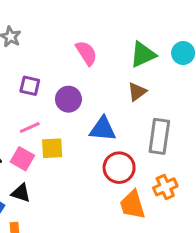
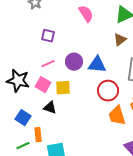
purple circle: (68, 99) -> (74, 62), moved
yellow square: (52, 148) -> (63, 88), moved
black triangle: (21, 193) -> (50, 108), moved

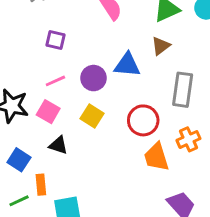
blue triangle: (97, 65) -> (127, 65), moved
yellow square: (63, 88) -> (92, 116), moved, turned 35

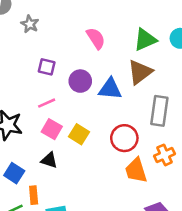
brown triangle: (161, 46) -> (140, 72), size x1.5
purple circle: (93, 78) -> (80, 81), moved
pink square: (48, 112) -> (52, 129), moved

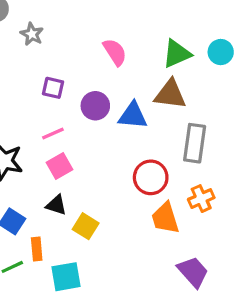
brown triangle: (140, 72) -> (170, 94), turned 44
pink square: (52, 129) -> (60, 166), turned 30
yellow square: (79, 134) -> (86, 226), moved

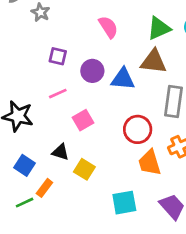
pink square: (60, 166) -> (83, 120), moved
orange rectangle: (37, 249) -> (44, 188), turned 42
cyan square: (66, 277) -> (124, 203), moved

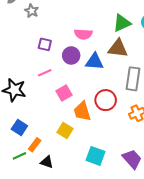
pink semicircle: (108, 27) -> (83, 34), moved, turned 126
black triangle: (60, 152) -> (47, 162), moved
orange trapezoid: (150, 163) -> (82, 111), moved
cyan square: (124, 203) -> (95, 156), turned 30

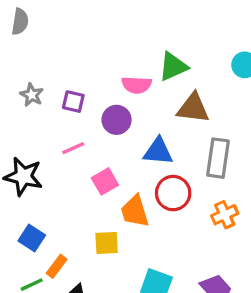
gray star: (32, 11) -> (32, 95), moved
green triangle: (122, 23) -> (173, 67), moved
blue triangle: (94, 62) -> (158, 151), moved
yellow square: (65, 131) -> (107, 243), turned -35

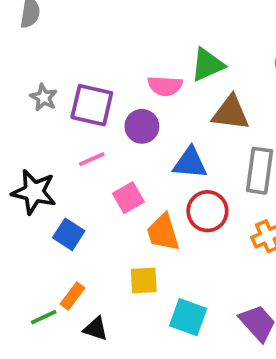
purple square: (73, 102) -> (92, 105), size x1.6
blue square: (32, 238) -> (69, 234), moved
yellow square: (107, 243) -> (144, 281), moved

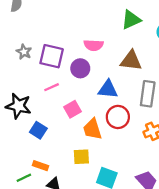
green triangle: (207, 65) -> (131, 20), moved
orange rectangle: (73, 296) -> (41, 166), turned 72

